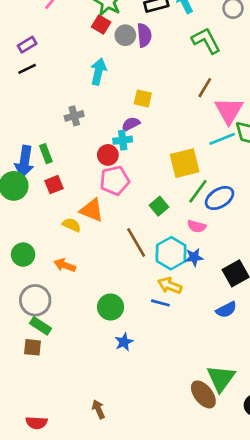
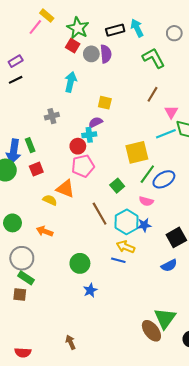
pink triangle: (229, 111) -> (171, 112), size x0.6

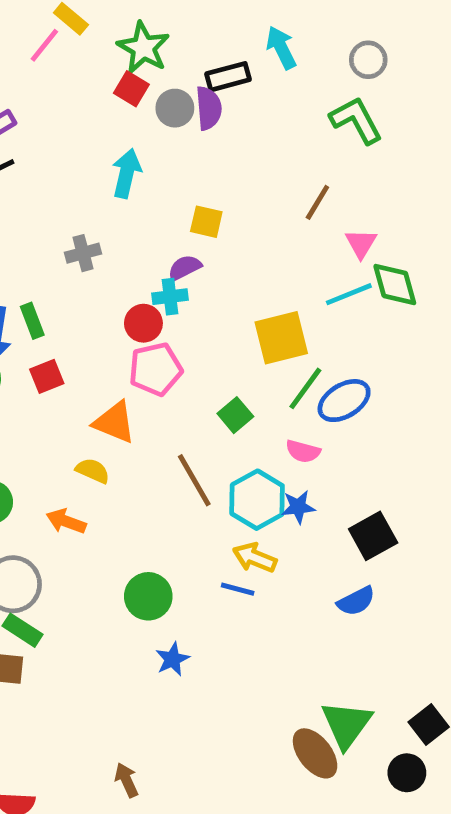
black rectangle: (115, 30) -> (228, 77), moved
green L-shape: (154, 58) -> (356, 120), moved
yellow semicircle: (50, 200) -> (93, 471), moved

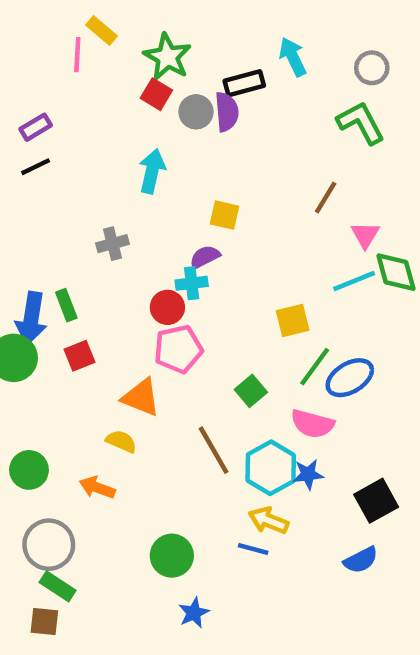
pink line: (44, 45) -> (77, 55), turned -36
yellow square: (281, 338) -> (293, 321), size x0.7
pink semicircle: (303, 451) -> (312, 424), size x1.4

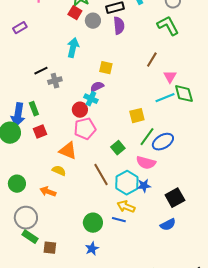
purple semicircle: (227, 112) -> (119, 26), moved
black line: (36, 167) -> (41, 71), moved
cyan cross: (192, 283) -> (91, 99), turned 32
green circle: (172, 556) -> (93, 223), moved
brown square: (44, 622) -> (50, 248), moved

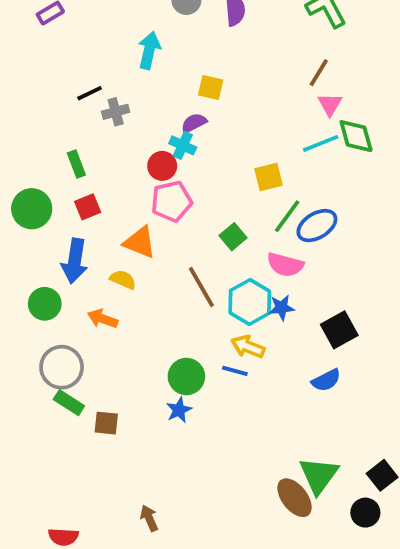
brown line: (152, 60) -> (319, 73), moved
blue arrow: (18, 115) -> (75, 261), moved
blue star: (92, 249) -> (179, 410), moved

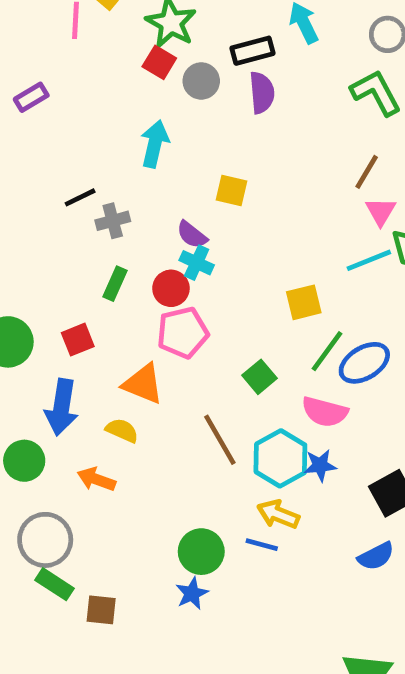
purple semicircle: (194, 123) -> (192, 235), moved, turned -115
green rectangle: (76, 164) -> (115, 284), moved, turned 45

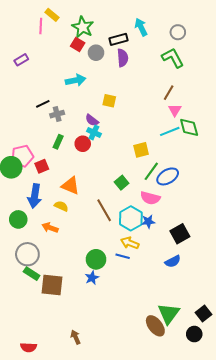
cyan arrow: (155, 144) -> (76, 80), turned 66
pink pentagon: (183, 333) -> (22, 156), moved
brown square: (101, 610) -> (52, 285), size x1.6

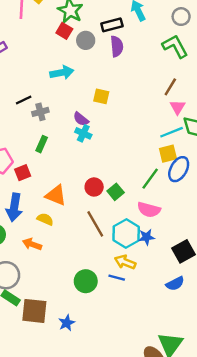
red circle: (83, 144) -> (94, 187), moved
yellow square: (141, 150) -> (168, 154), moved
blue ellipse: (168, 176) -> (179, 169), moved, turned -30
blue star: (92, 278) -> (67, 323), moved

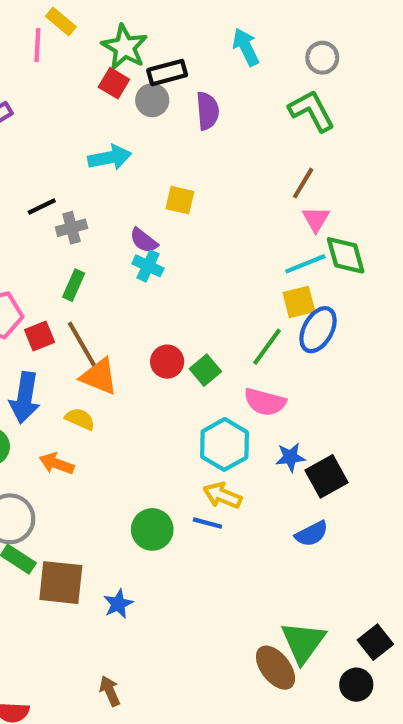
black rectangle: (112, 25) -> (167, 73), moved
brown line: (95, 224) -> (82, 345), moved
blue star: (147, 237) -> (290, 457), moved

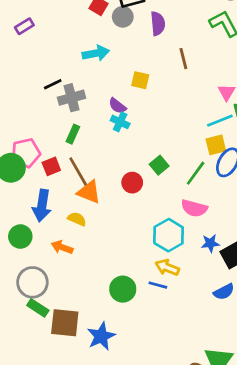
brown line: (303, 183) -> (183, 59), moved, turned -45
gray cross: (71, 228) -> (72, 98), size x1.4
green square: (205, 370) -> (159, 165), moved
blue star: (118, 604) -> (101, 336), size x1.5

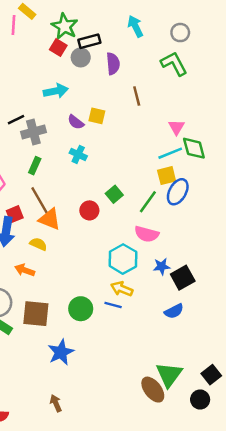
purple semicircle: (117, 106) -> (76, 122), moved
red square: (51, 166) -> (15, 214), moved
brown square: (65, 323) -> (36, 314), moved

